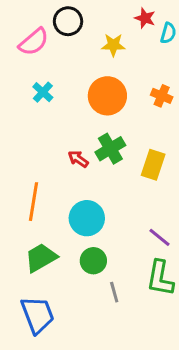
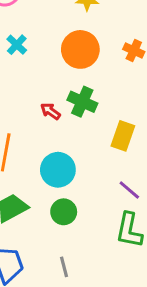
green cross: (110, 149) -> (82, 102), turned -36
yellow rectangle: (153, 165) -> (123, 136), moved
gray line: (114, 292) -> (64, 267), moved

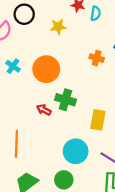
orange circle: (80, 49) -> (46, 69), moved
cyan circle: (58, 170) -> (76, 151), moved

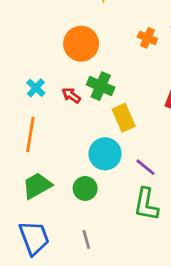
cyan cross: (13, 66) -> (36, 88), moved
yellow rectangle: (98, 120) -> (124, 118), moved, turned -42

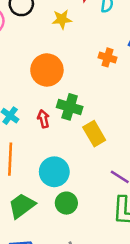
red arrow: (71, 95) -> (43, 119), turned 48
cyan circle: (105, 154) -> (54, 172), moved

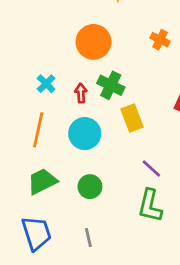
cyan circle: (54, 172) -> (85, 134), moved

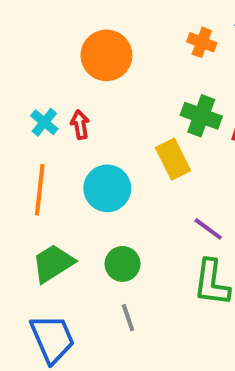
green cross: (111, 85) -> (201, 116), moved
red arrow: (81, 93) -> (80, 125), moved
gray line: (88, 238) -> (128, 318), moved

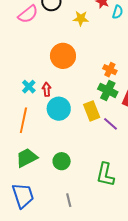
orange cross: (202, 42) -> (110, 70), moved
cyan circle: (107, 188) -> (59, 109), moved
purple line: (208, 229) -> (110, 124), moved
gray line: (128, 318) -> (69, 200), moved

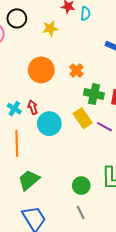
orange cross: (110, 70) -> (76, 70), moved, turned 32
green circle: (62, 161) -> (81, 186), moved

